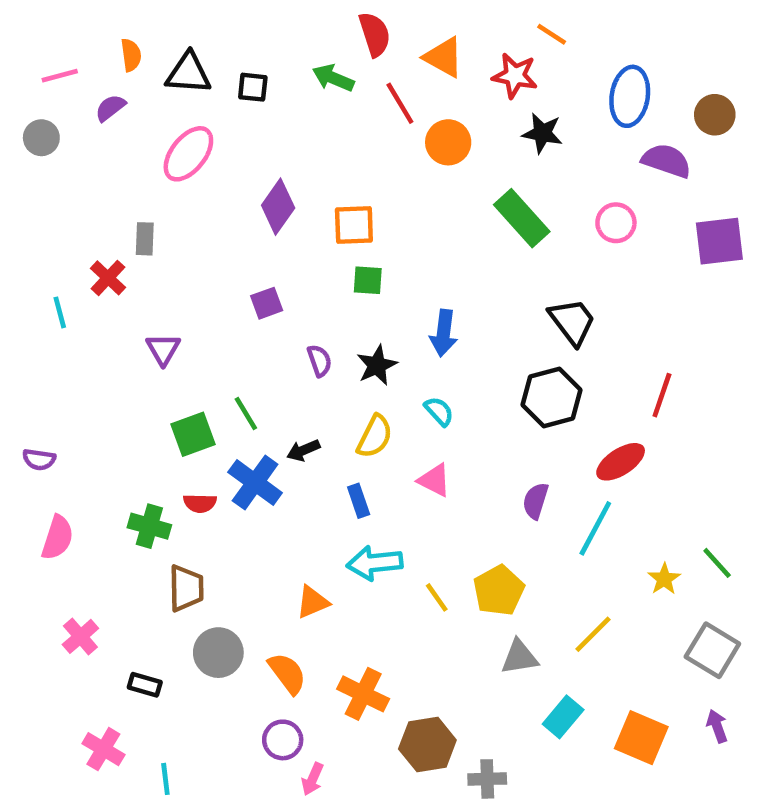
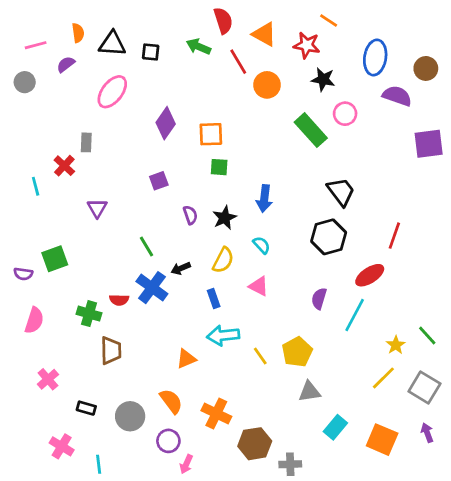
pink circle: (616, 223) -> (345, 114), moved
green square: (193, 434) -> (55, 259), moved
yellow line: (593, 634) -> (383, 378), moved
gray circle: (218, 653) -> (130, 416), moved

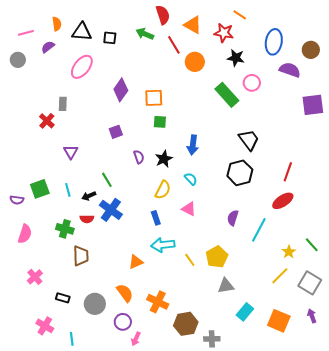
cyan line: (36, 186) -> (68, 190), moved
black arrow: (181, 268) -> (89, 196), moved
red ellipse: (370, 275) -> (283, 201), moved

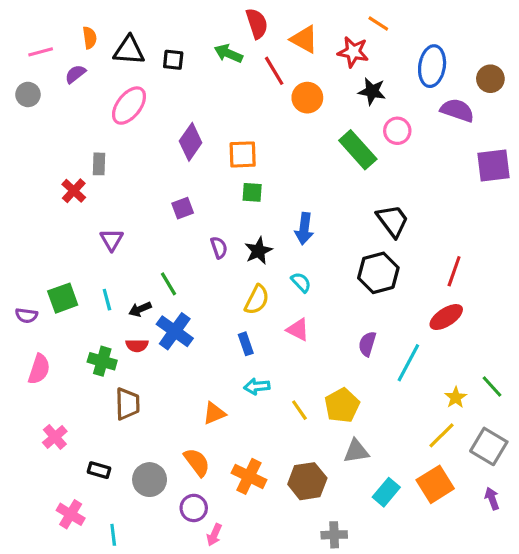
cyan arrow: (163, 245) -> (257, 386), size x0.7
orange square: (279, 321) -> (435, 484), moved, turned 35
brown hexagon: (186, 324) -> (307, 481), moved

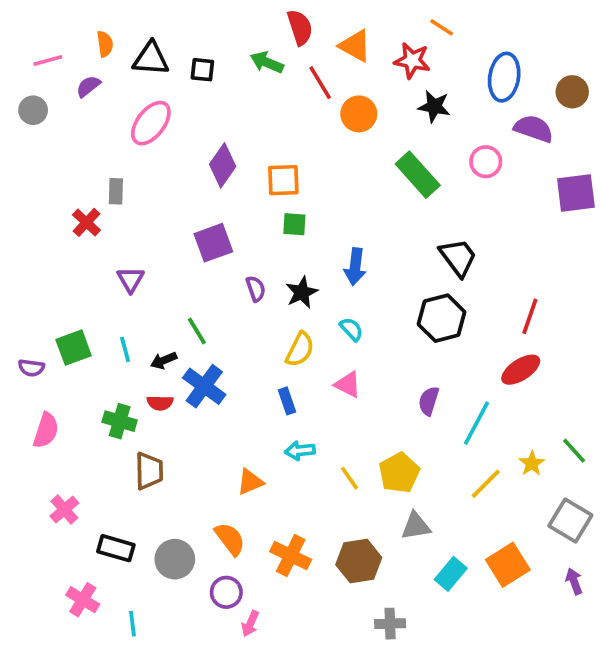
pink circle: (397, 131) -> (486, 162), moved
purple square: (183, 208) -> (213, 243), size x1.5
yellow line: (441, 435) -> (486, 484), moved
black rectangle: (99, 470) -> (116, 548), size x1.4

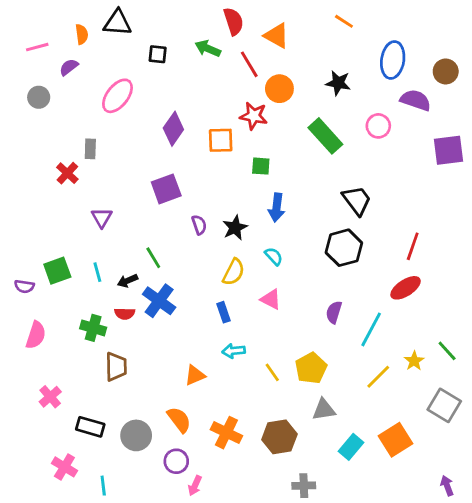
black triangle: (151, 59) -> (118, 23), moved
red star: (412, 61) -> (254, 116), moved
gray circle: (33, 110) -> (39, 97), moved
green square: (294, 224) -> (261, 166), moved
purple arrow: (574, 581) -> (447, 486), moved

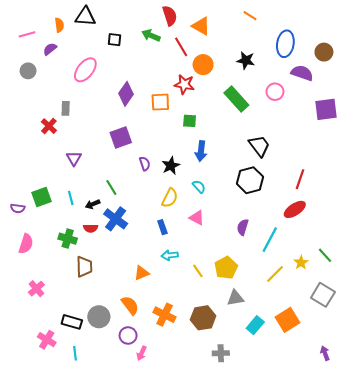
black rectangle: (90, 427) -> (72, 322), moved

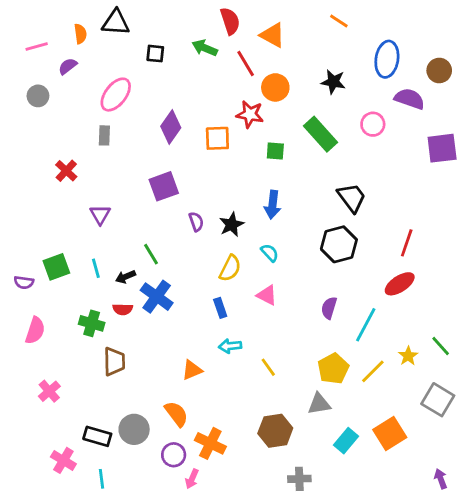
gray rectangle: (66, 108) -> (104, 135), moved
green square: (190, 121) -> (275, 151), moved
yellow pentagon: (226, 268) -> (333, 369), moved
orange cross: (165, 315) -> (210, 443), moved

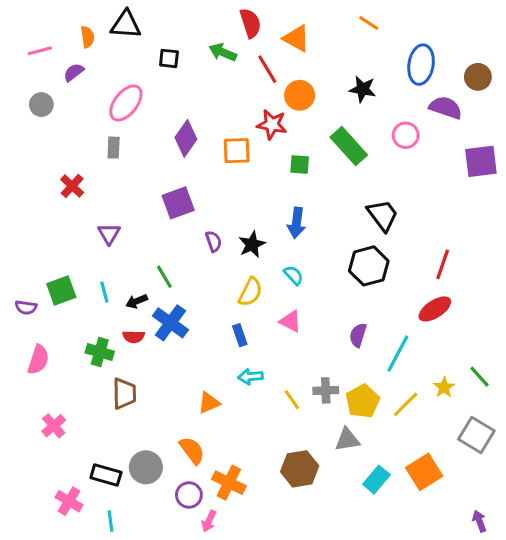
gray cross: (299, 479) -> (326, 390), moved

